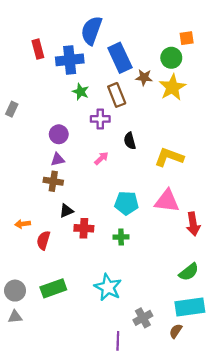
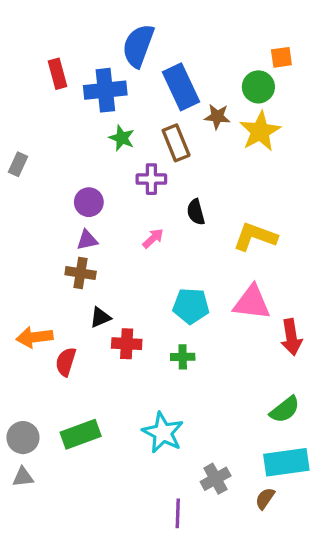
orange arrow: (23, 224) -> (34, 337), size x1.5

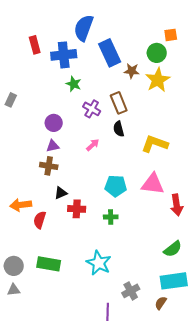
brown rectangle: (176, 143) -> (119, 103), moved
purple cross: (151, 179) -> (92, 109), turned 30
green rectangle: (81, 434) -> (49, 264), turned 30

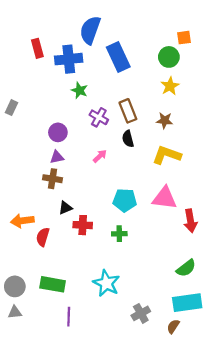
brown star: (132, 71) -> (165, 121), moved
yellow star: (158, 80) -> (170, 86), size x0.7
purple line: (108, 312) -> (69, 317), moved

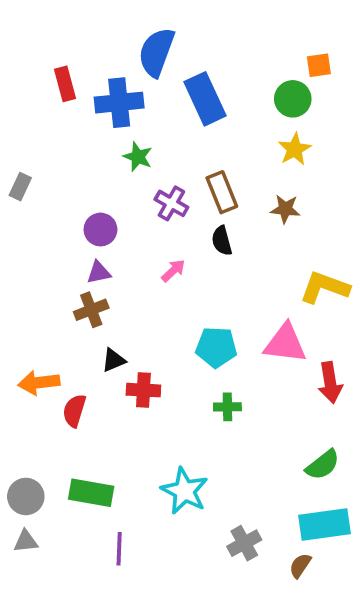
yellow L-shape: (167, 155) -> (324, 287), moved
brown cross: (53, 179) -> (91, 310), turned -30
green cross: (119, 234) -> (227, 407), moved

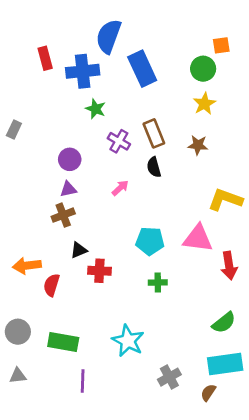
gray circle: (26, 496) -> (18, 332), moved

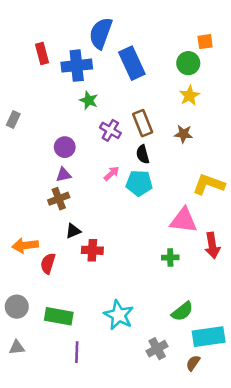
cyan pentagon: (150, 241) -> (139, 183), moved
green cross: (158, 282) -> (170, 257), moved
green semicircle: (224, 323) -> (182, 311), moved

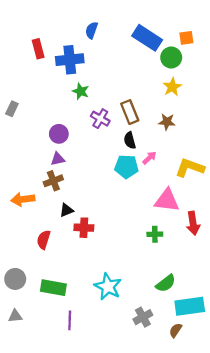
blue semicircle: (101, 33) -> (92, 30), size x0.6
blue rectangle: (132, 63) -> (147, 38), moved, turned -32
pink arrow: (112, 174) -> (149, 158), moved
orange arrow: (25, 245) -> (23, 199), moved

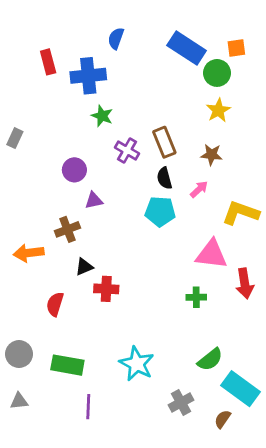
pink arrow: (149, 158) -> (199, 189), moved
purple triangle: (58, 159) -> (94, 200), moved
cyan rectangle: (190, 306) -> (241, 389), turned 44

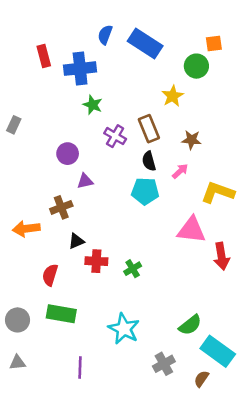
blue rectangle: (187, 48) -> (145, 43), moved
yellow star: (218, 110) -> (173, 96), moved
green cross: (196, 297) -> (133, 269), moved, turned -30
green rectangle: (67, 365) -> (61, 314), moved

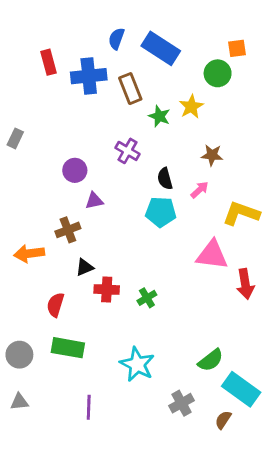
green star: (93, 105) -> (159, 116), moved
brown rectangle: (149, 129) -> (130, 89), moved

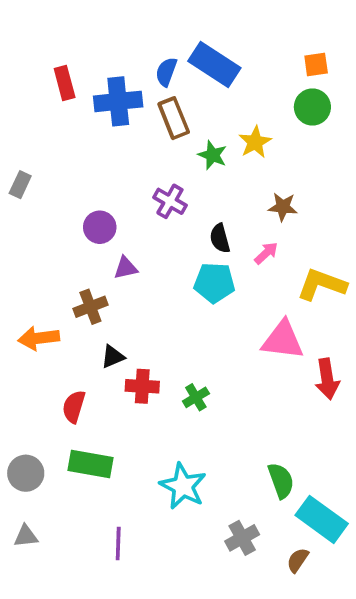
blue semicircle: (116, 39) -> (166, 72), moved
green circle: (218, 73) -> (312, 107), moved
green semicircle: (211, 360) -> (281, 481), turned -72

